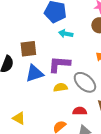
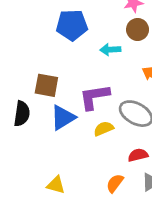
cyan arrow: (66, 34) -> (110, 50), moved
brown square: (28, 49) -> (46, 85), turned 30

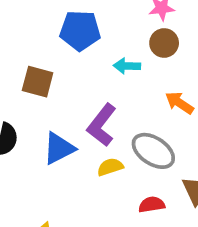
brown square: (46, 85) -> (38, 82), moved
purple L-shape: (94, 97) -> (102, 125), turned -48

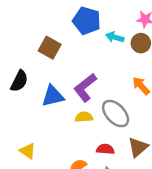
cyan arrow: (127, 66) -> (115, 37), moved

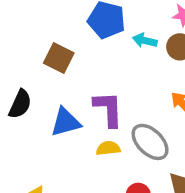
purple L-shape: (85, 88) -> (108, 109), turned 128

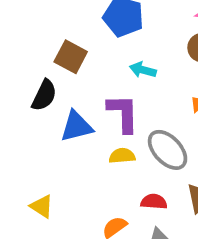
cyan arrow: (145, 40) -> (143, 70), moved
black semicircle: (20, 104) -> (44, 95), moved

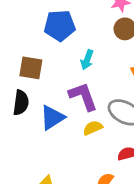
cyan arrow: (143, 70) -> (87, 60), turned -66

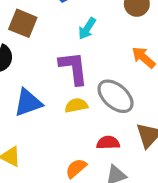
blue triangle: (52, 117) -> (28, 103), moved

